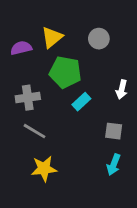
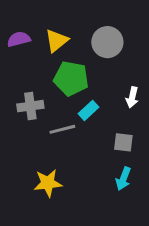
gray circle: (99, 39) -> (107, 42), size x1.4
purple semicircle: (21, 48) -> (19, 39), moved
gray line: (35, 131) -> (62, 129), moved, turned -45

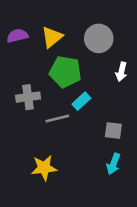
white arrow: (132, 97) -> (121, 72), moved

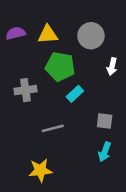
yellow triangle: (52, 37) -> (48, 34), turned 35
gray line: (57, 118) -> (53, 128), moved
yellow star: (44, 168) -> (40, 170), moved

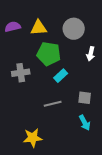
gray line: (53, 128) -> (53, 104), moved
cyan arrow: (105, 152) -> (85, 123), turned -49

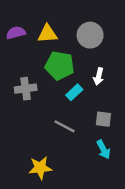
white arrow: (91, 54) -> (99, 76), moved
gray line: (53, 104) -> (65, 126), turned 42

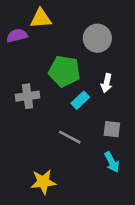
yellow triangle: (47, 34) -> (41, 18), moved

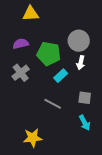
purple semicircle: (17, 36) -> (21, 44), moved
gray circle: (97, 38) -> (79, 41), moved
gray cross: (28, 96) -> (21, 73), turned -30

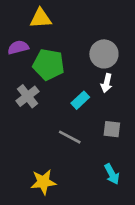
purple semicircle: (21, 44) -> (18, 47), moved
green pentagon: (49, 54) -> (49, 65), moved
cyan arrow: (85, 123) -> (112, 174), moved

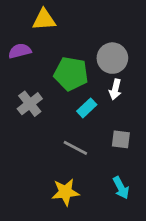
green pentagon: (49, 65) -> (71, 74), moved
yellow star: (43, 182) -> (65, 192), moved

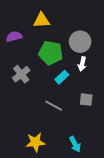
yellow triangle: (44, 20) -> (41, 20), moved
cyan arrow: (121, 188) -> (75, 144), moved
yellow star: (65, 192) -> (35, 142), moved

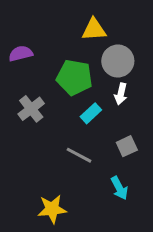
yellow triangle: (41, 20) -> (94, 30), moved
gray square: (86, 100) -> (127, 146), turned -32
cyan arrow: (75, 144) -> (119, 188), moved

